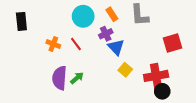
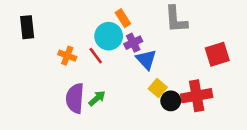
orange rectangle: (112, 14) -> (123, 18), moved
cyan circle: (83, 16) -> (109, 36), moved
black circle: (162, 91) -> (171, 101), moved

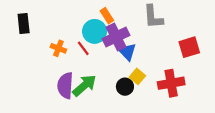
purple cross: (133, 43) -> (116, 37), size x1.6
green arrow: (97, 98) -> (84, 85), size x1.6
black circle: (171, 101) -> (125, 87), moved

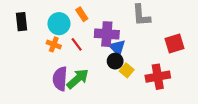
orange rectangle: (107, 16) -> (82, 14), moved
cyan circle: (95, 31) -> (59, 24), moved
purple cross: (116, 37) -> (107, 34), turned 30
black circle: (125, 87) -> (115, 61), moved

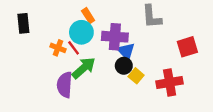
cyan circle: (59, 24) -> (81, 32), moved
red line: (77, 44) -> (74, 48), moved
green arrow: (78, 79) -> (84, 68), moved

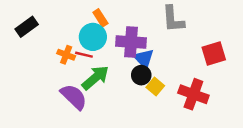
black rectangle: (23, 23) -> (27, 27), turned 60
red line: (74, 48) -> (84, 55), turned -40
red cross: (170, 82) -> (193, 94), turned 30
purple semicircle: (65, 85) -> (74, 97), turned 130

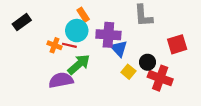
black circle: (141, 75) -> (147, 62), moved
purple semicircle: (74, 97) -> (61, 80), turned -55

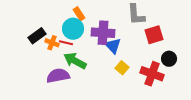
black rectangle: (22, 22) -> (37, 36), moved
red square: (177, 44) -> (154, 35), moved
black circle: (147, 62) -> (169, 59), moved
green arrow: (79, 64) -> (75, 61), turned -110

